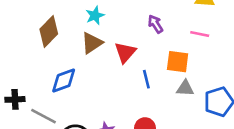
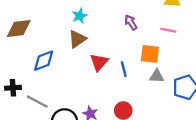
brown diamond: (49, 31) -> (19, 29), moved, turned 40
red triangle: (125, 52) -> (99, 62), moved
blue diamond: (64, 81) -> (44, 61), moved

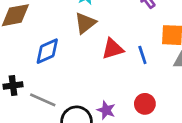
red triangle: (99, 62) -> (113, 49), turned 36

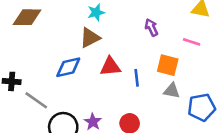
blue diamond: (47, 51) -> (68, 67), moved

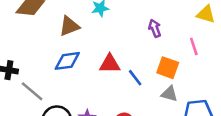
brown triangle: (90, 38) -> (69, 26), moved
pink line: (192, 42) -> (194, 46), turned 48
blue line: (137, 78) -> (135, 78), turned -36

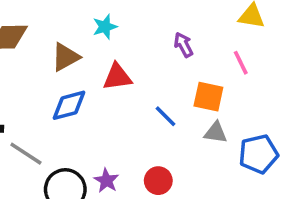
red triangle: (110, 64) -> (117, 77), moved

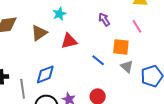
blue diamond: (69, 105) -> (45, 74), moved
gray triangle: (216, 132) -> (127, 66), turned 40
gray line: (26, 154) -> (23, 89), turned 54

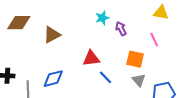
cyan star: (59, 14) -> (102, 18), moved
red triangle: (69, 41) -> (91, 58), moved
blue line: (98, 60) -> (105, 77), moved

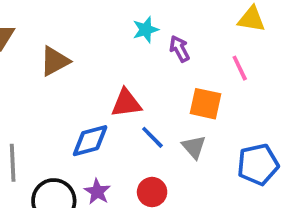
blue diamond: (53, 79) -> (90, 141), moved
gray triangle: (139, 80) -> (194, 147), moved

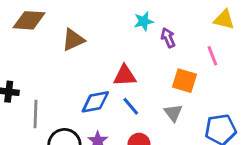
blue line: (152, 137) -> (131, 106), moved

